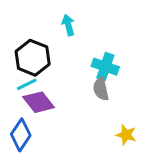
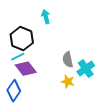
cyan cross: (105, 67) -> (86, 69), moved, turned 36
yellow star: (126, 135) -> (68, 82), moved

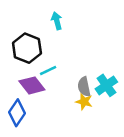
cyan line: (18, 57) -> (48, 70), moved
gray semicircle: (68, 60) -> (84, 87), moved

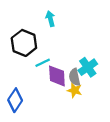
purple diamond: (32, 85) -> (57, 76), moved, turned 35
cyan cross: (106, 85) -> (88, 67), moved

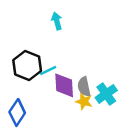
black hexagon: (24, 43) -> (27, 66), moved
cyan cross: (88, 67) -> (106, 94), moved

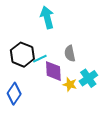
cyan arrow: (57, 21) -> (47, 17), size x1.5
gray semicircle: (84, 87) -> (70, 53), moved

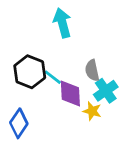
cyan line: (40, 59) -> (53, 77), turned 64
cyan cross: (88, 78) -> (106, 91), moved

